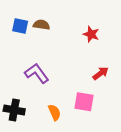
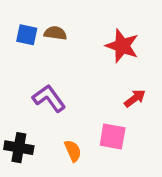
red star: (91, 34) -> (122, 46), size x1.5

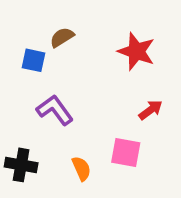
brown semicircle: (55, 33) -> (62, 37), turned -40
blue square: (27, 35) -> (34, 60), moved

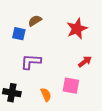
red star: (136, 51) -> (77, 29), turned 30
purple L-shape: (55, 110) -> (31, 62), turned -50

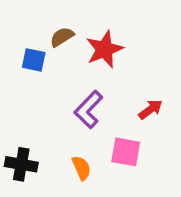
red star: (77, 29) -> (104, 49), moved
purple L-shape: (31, 62) -> (88, 109), moved, turned -50

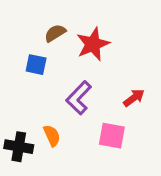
blue square: (34, 60) -> (36, 65), moved
orange semicircle: (81, 168) -> (52, 136), moved

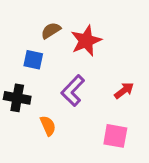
pink square: (112, 136) -> (115, 136), moved
black cross: (19, 147) -> (17, 98), moved

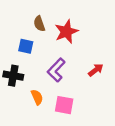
brown semicircle: (51, 31) -> (39, 24), turned -77
pink square: (115, 136) -> (64, 105), moved

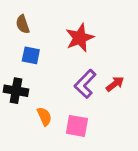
brown semicircle: (39, 24) -> (23, 24), moved
purple L-shape: (56, 70) -> (85, 84), moved

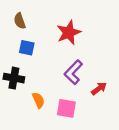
red arrow: (115, 84) -> (99, 89), moved

